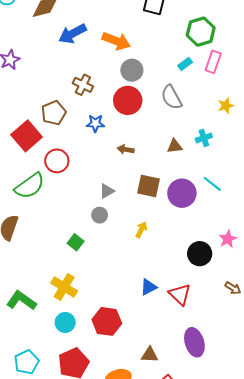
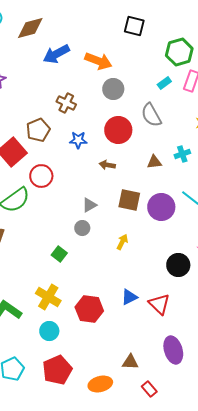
red circle: (128, 100) -> (118, 130), moved
red hexagon: (107, 321) -> (89, 309), moved

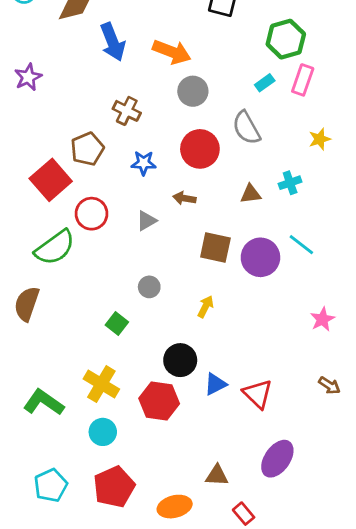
blue arrow: (56, 54) -> (113, 42), turned -84
gray triangle: (89, 205) -> (146, 221), moved
black circle: (178, 265) -> (180, 360), moved
purple ellipse: (173, 350) -> (277, 459), turned 52

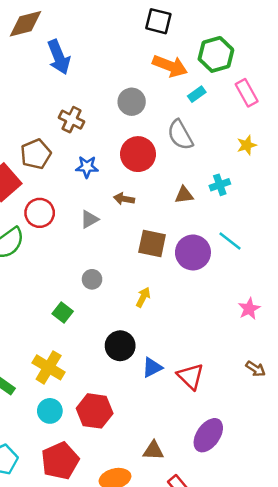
orange arrow: (172, 52) -> (170, 66), moved
pink rectangle: (303, 80) -> (247, 93), moved, turned -48
red hexagon: (159, 401) -> (95, 411), moved

